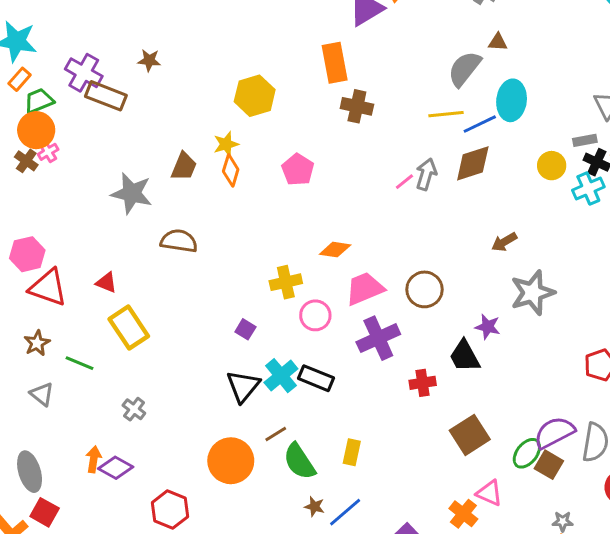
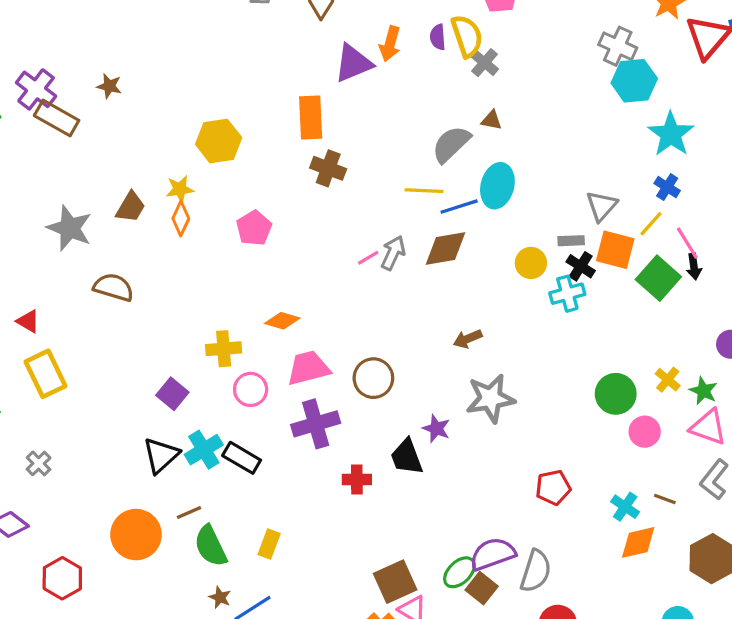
purple square: (245, 329) -> (172, 394), size x1.4
brown square: (470, 435) -> (395, 582), moved

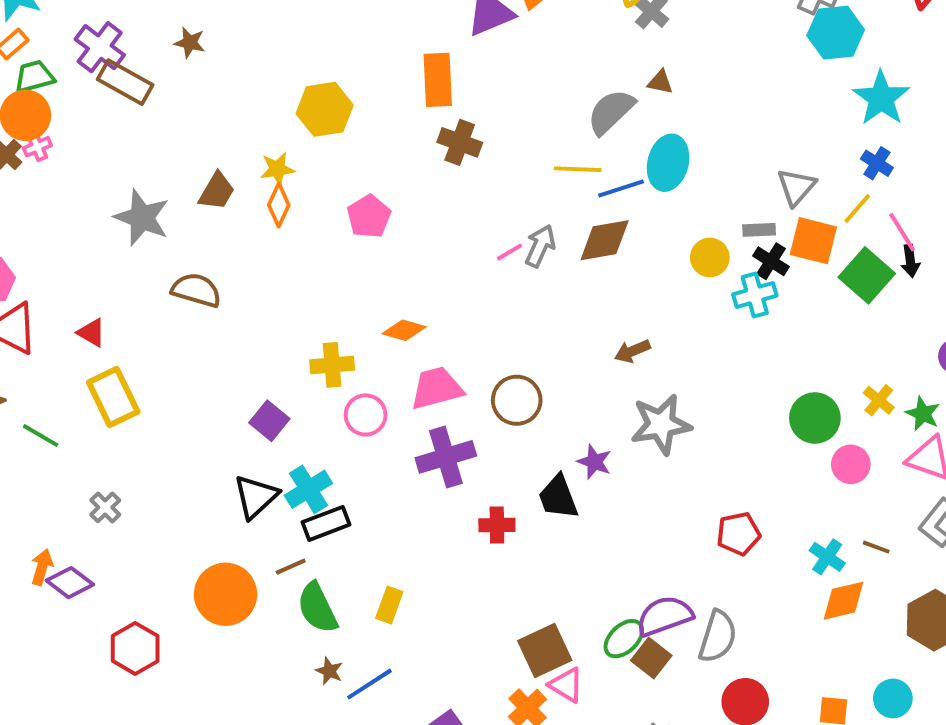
black rectangle: (242, 458) -> (326, 523), moved, turned -51

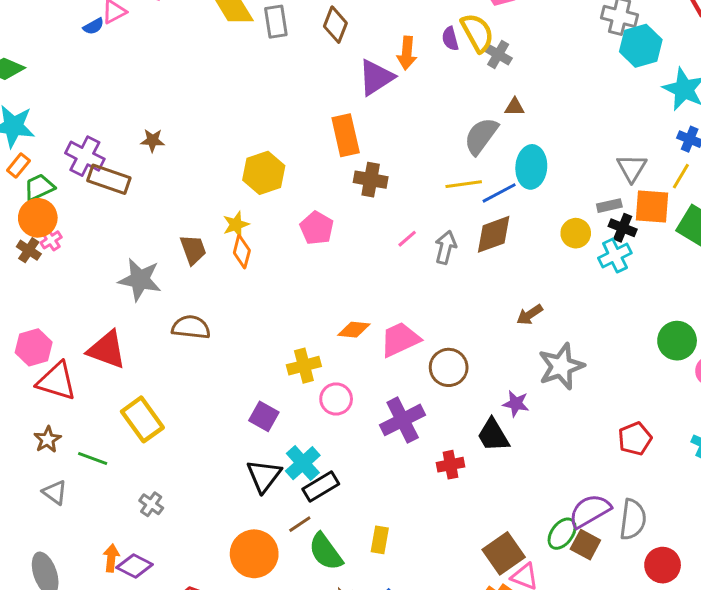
brown trapezoid: (217, 191) -> (193, 250), turned -40
pink pentagon: (369, 216) -> (317, 228), moved
pink line: (510, 252) -> (407, 239), moved
red triangle: (91, 333) -> (107, 350), moved, size x1.8
pink trapezoid: (437, 388) -> (400, 339), moved

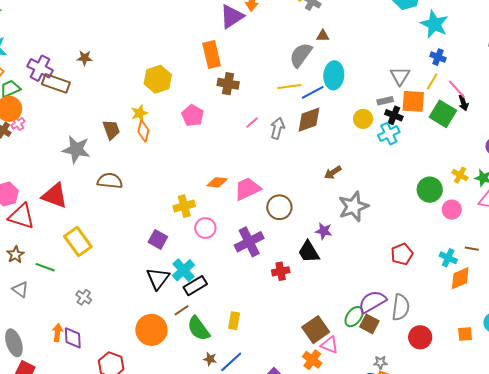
purple diamond: (135, 566) -> (73, 338), turned 60

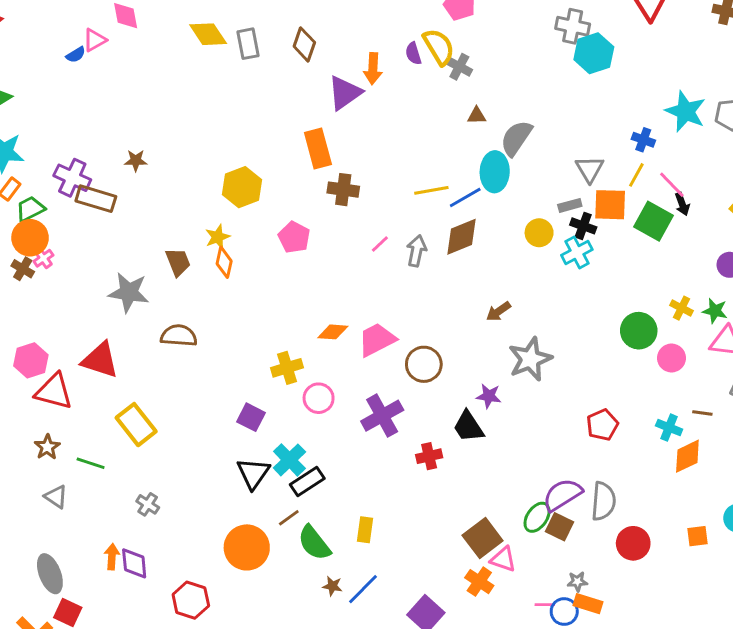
cyan star: (434, 24) -> (686, 111), moved
gray semicircle: (301, 55) -> (516, 138), moved

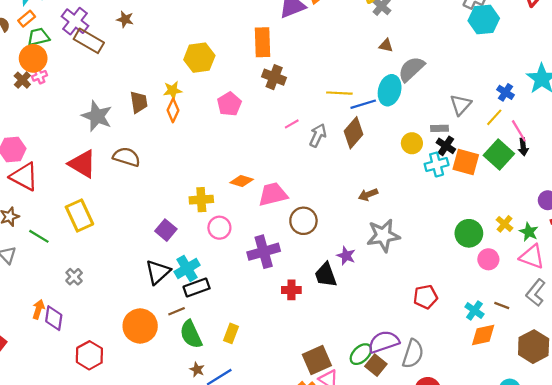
orange square: (610, 205) -> (466, 162), moved
brown diamond: (461, 237) -> (354, 133), turned -40
red triangle: (100, 360) -> (82, 164), moved

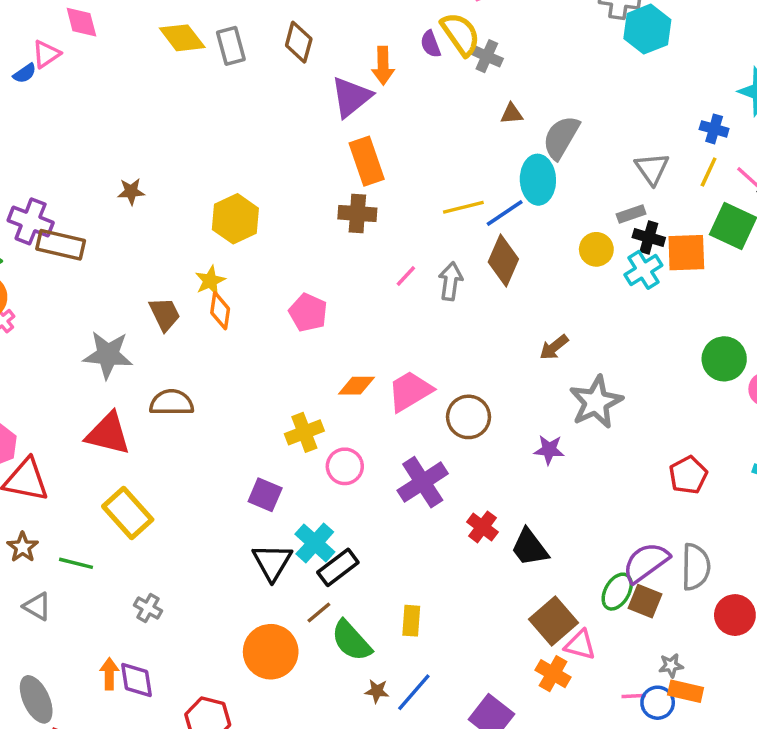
brown star: (125, 19) -> (131, 191), moved
orange rectangle: (262, 42) -> (367, 161), moved
pink pentagon: (229, 104) -> (308, 313), moved
black trapezoid: (326, 275) -> (530, 548), moved
red cross: (291, 290) -> (482, 527), turned -36

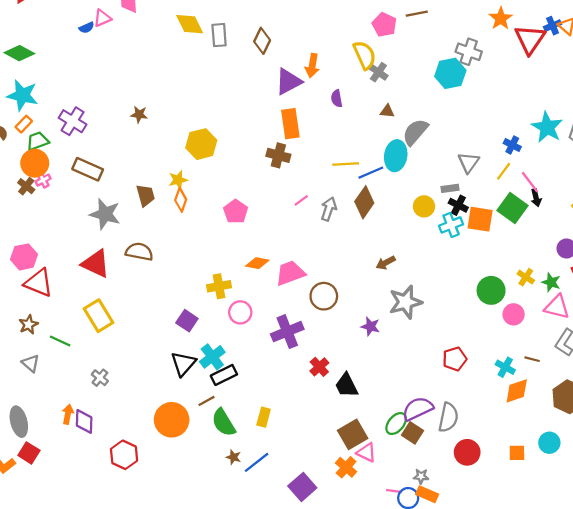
cyan hexagon: (647, 29) -> (450, 73), moved
purple semicircle: (430, 44) -> (337, 99), moved
brown rectangle: (61, 245) -> (88, 169), moved

